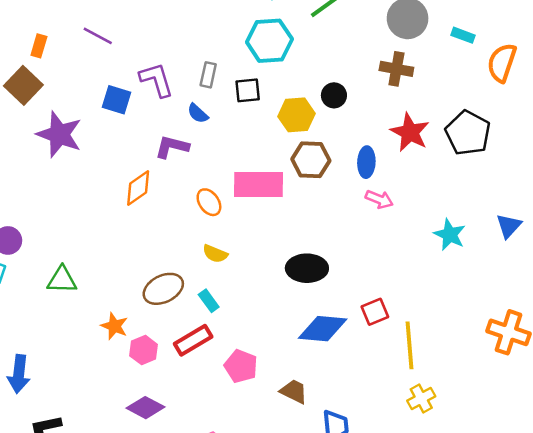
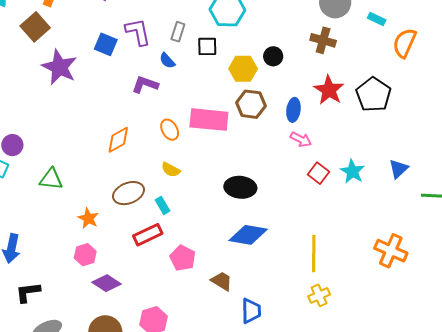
orange diamond: (138, 188) -> (118, 140), moved
red square: (375, 312) -> (318, 173), moved, turned -35
pink hexagon: (144, 350) -> (85, 255), moved

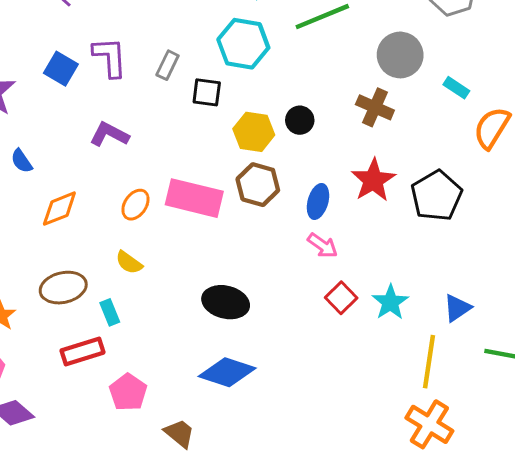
blue semicircle: (167, 61) -> (22, 161), moved
orange ellipse: (170, 130) -> (135, 205), turned 55
yellow line: (314, 254) -> (429, 362), moved

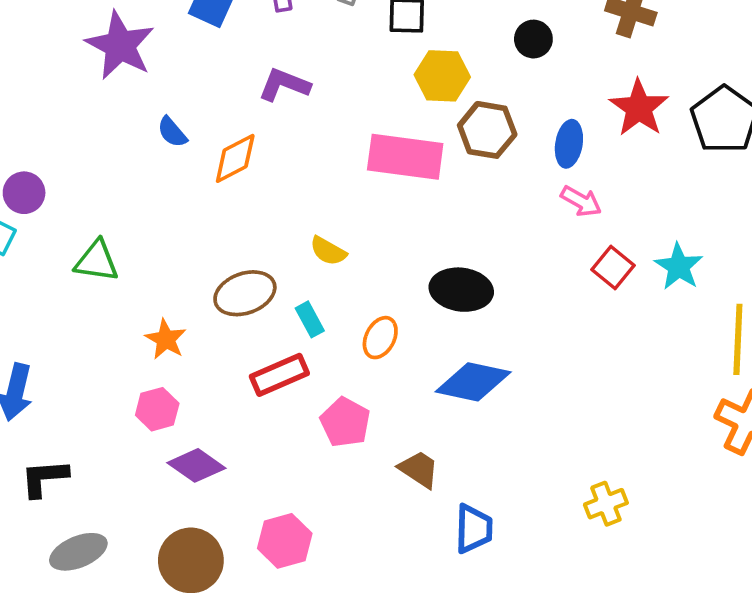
yellow hexagon: (254, 132) -> (442, 76), moved
orange ellipse: (135, 205) -> (380, 338), moved
orange diamond: (59, 209) -> (235, 158), moved

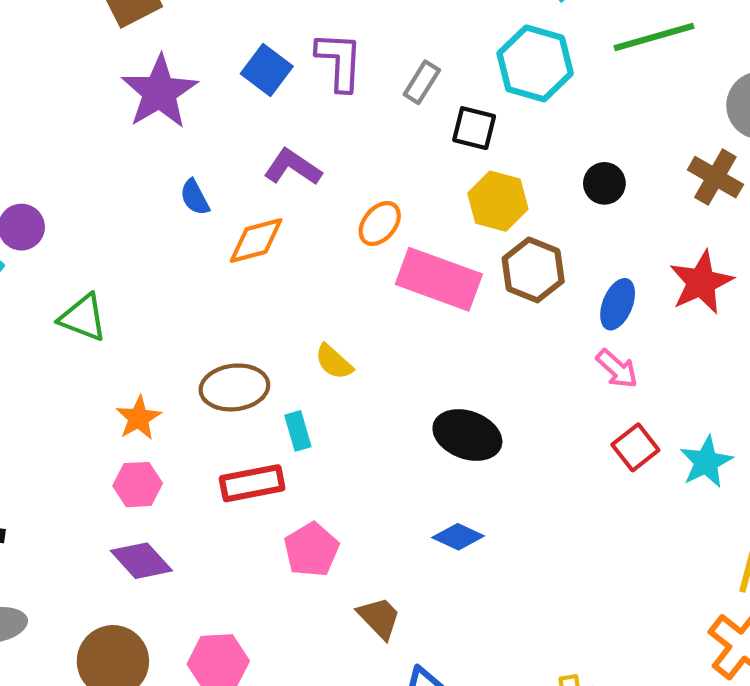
purple L-shape: (284, 85) -> (293, 167), moved
orange ellipse: (380, 338) -> (380, 223), moved
blue diamond: (473, 382) -> (458, 537), size x0.6
pink hexagon: (157, 409) -> (138, 485), moved

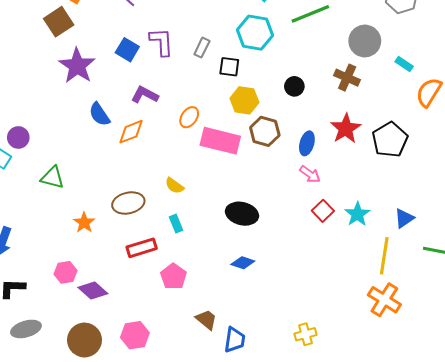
blue semicircle: (195, 197) -> (99, 114), size x1.4
cyan rectangle: (298, 431) -> (176, 224), moved
pink hexagon: (138, 485) -> (65, 272), moved
brown trapezoid: (379, 618) -> (206, 320), moved

